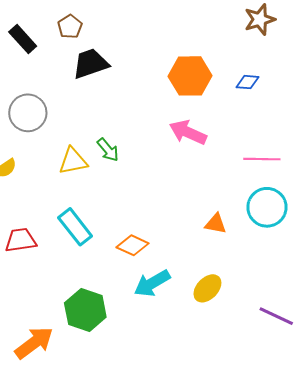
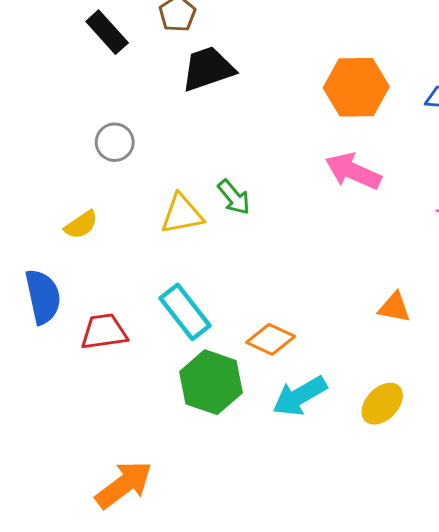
gray circle: (28, 113) -> (115, 142), size x0.7
green hexagon: (85, 310) -> (211, 382), moved

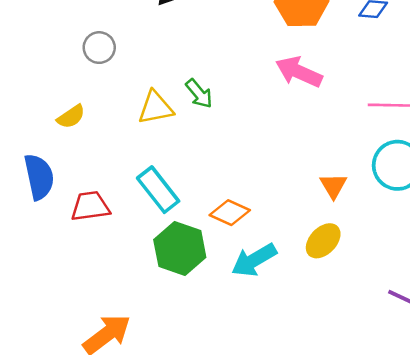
orange triangle: (394, 307) -> (333, 186), turned 48
yellow ellipse: (382, 404) -> (323, 241), moved

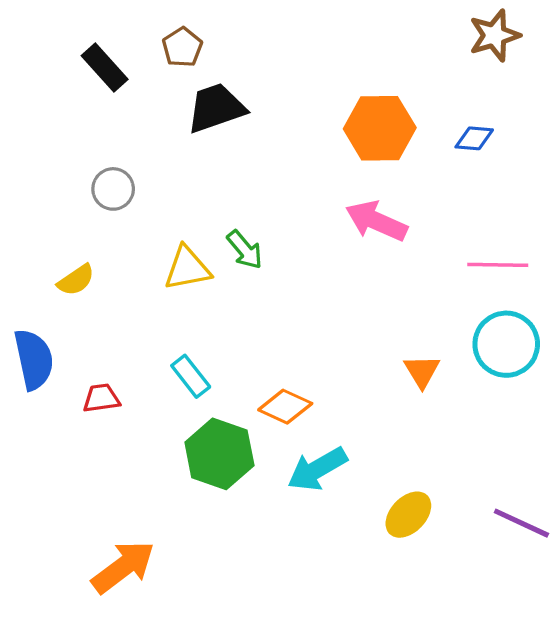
cyan rectangle: (158, 190) -> (191, 376), size x0.7
red trapezoid: (90, 206) -> (101, 398), size x0.7
yellow ellipse: (323, 241) -> (408, 515), moved

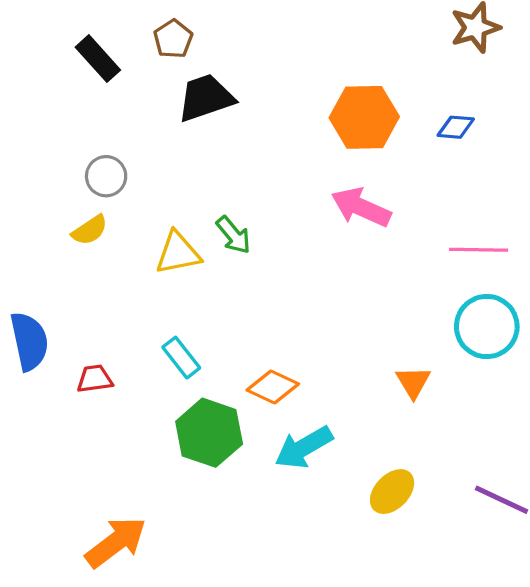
yellow semicircle: (76, 280) -> (90, 230), moved
orange triangle: (422, 371) -> (413, 382), moved

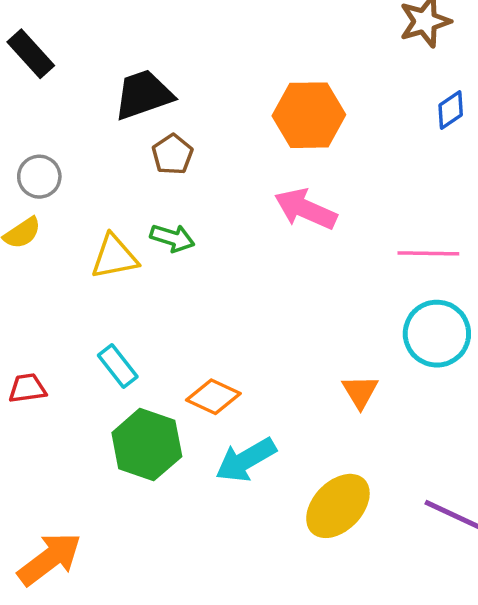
brown pentagon: (173, 39) -> (172, 154), moved
blue diamond: (456, 127) -> (451, 110), moved, turned -39
green arrow: (234, 235) -> (172, 238), turned -33
yellow ellipse: (392, 492) -> (338, 506), size x1.4

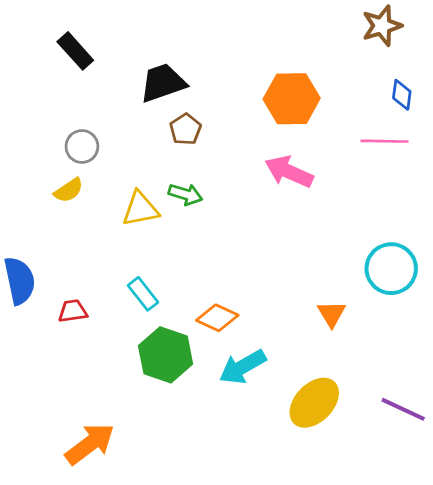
blue diamond: (451, 110) -> (402, 95), turned -48
pink line: (428, 253) -> (385, 141), moved

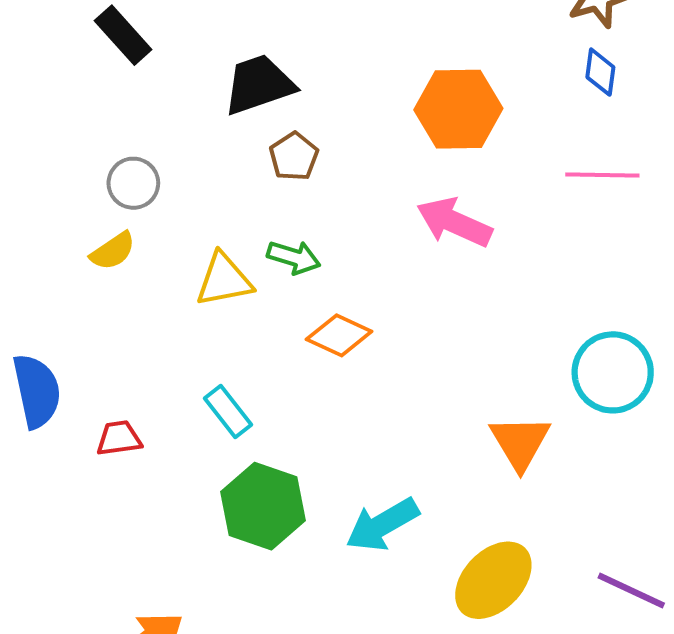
blue diamond: (402, 95) -> (600, 72), moved
orange triangle: (331, 314) -> (520, 442), size x1.4
orange diamond: (217, 318) -> (339, 335), moved

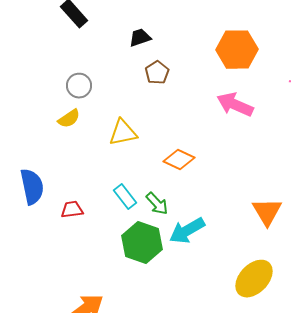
black trapezoid: (259, 84) -> (140, 38), size x0.6
green arrow: (294, 257) -> (157, 204), moved, turned 30
cyan arrow: (382, 525) -> (187, 231), moved

